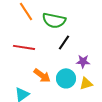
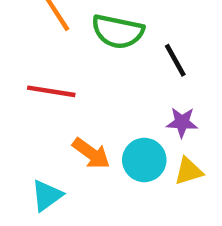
black line: (64, 42) -> (175, 60), moved, turned -63

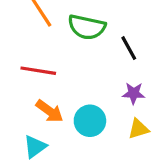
orange arrow: (91, 153) -> (50, 111), moved
cyan circle: (144, 160) -> (90, 121), moved

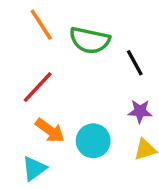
red line: (38, 71) -> (38, 87), turned -56

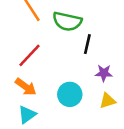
black line: (135, 63) -> (87, 44), moved, turned 42
orange arrow: (50, 130) -> (26, 87), moved

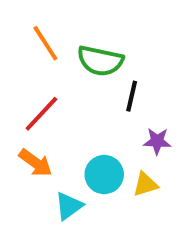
yellow triangle: (108, 101) -> (145, 184), moved
cyan triangle: (27, 115) -> (69, 206), moved

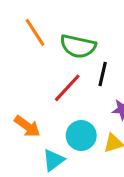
red line: (41, 114) -> (67, 88), moved

